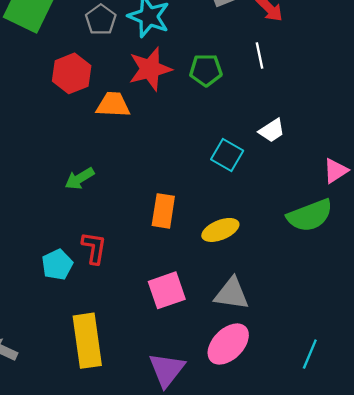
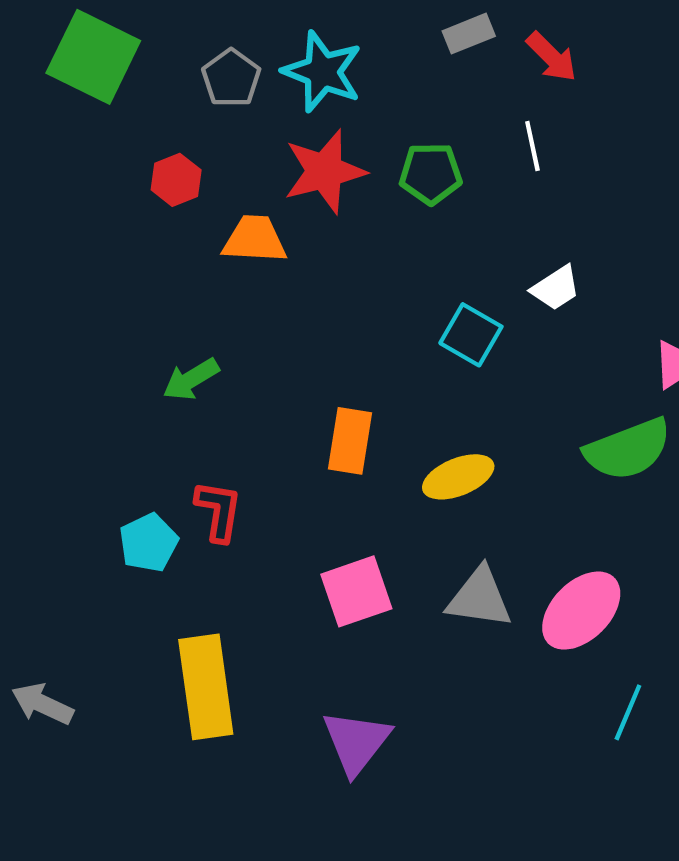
red hexagon: (72, 73) -> (176, 180), size x0.7
pink ellipse: (228, 344) -> (581, 611), moved

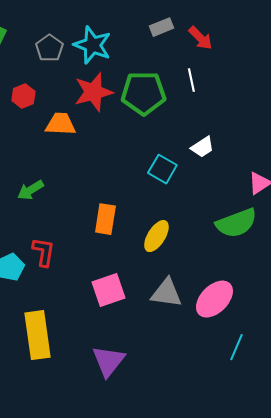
green pentagon: (431, 174) -> (143, 93), size x1.5
yellow ellipse: (458, 477) -> (156, 236), turned -36

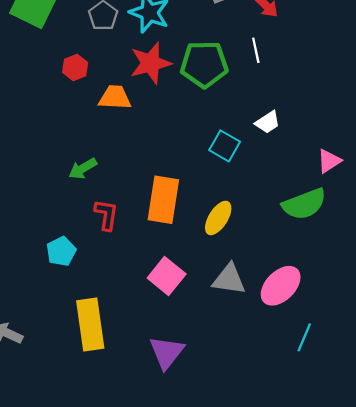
orange rectangle: (105, 219) -> (163, 200), size x1.4
red L-shape: (43, 252) -> (106, 215), moved
pink square: (108, 290) -> (167, 276), turned -32

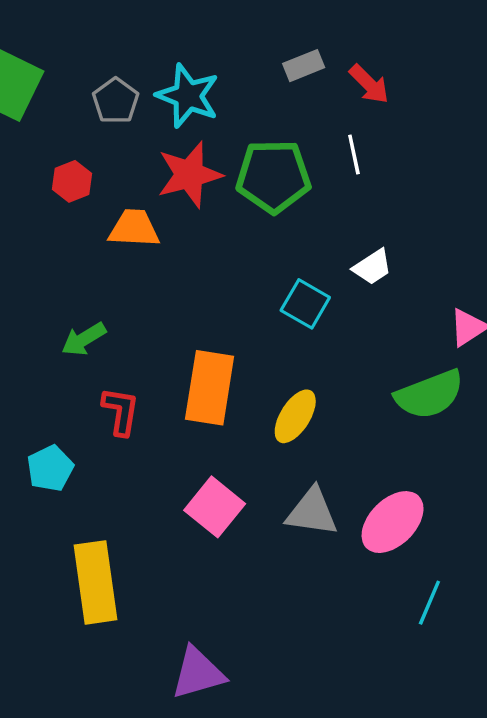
purple triangle: (167, 352) -> (198, 673), moved, turned 36

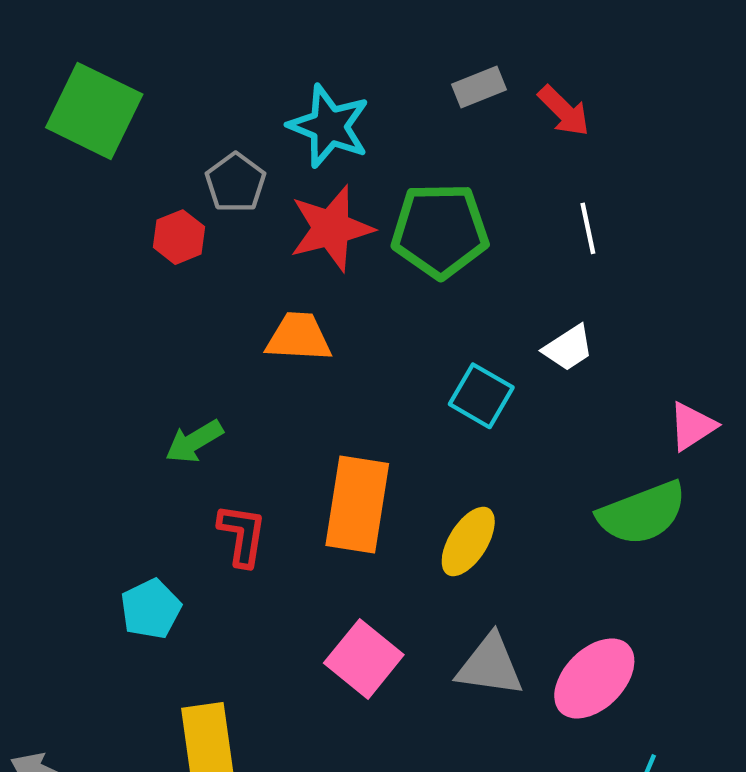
gray pentagon: (116, 101) -> (236, 183), moved
white line: (354, 155) -> (588, 228), moved
orange trapezoid: (134, 228) -> (299, 337), moved

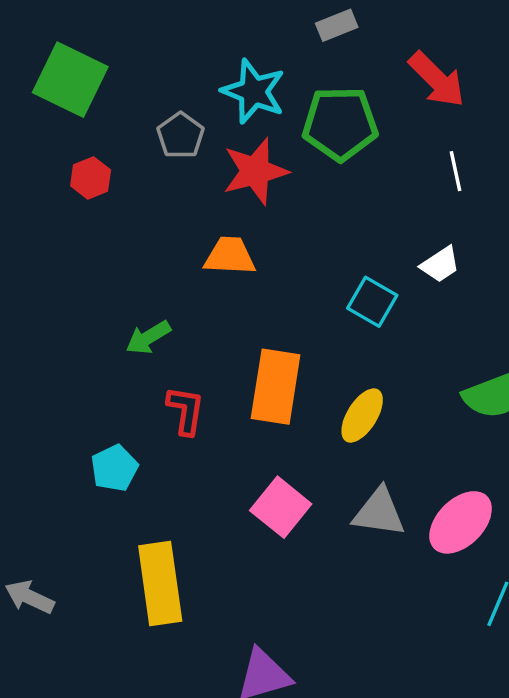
gray rectangle: (479, 87) -> (337, 25), moved
red arrow: (564, 111) -> (437, 80), size x1.4
green pentagon: (440, 231) -> (340, 124), moved
red hexagon: (179, 237) -> (91, 178), moved

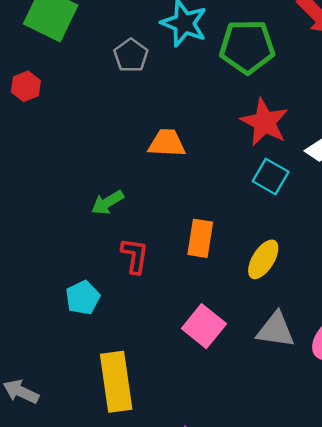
red star: (255, 171) -> (264, 122), moved, turned -30
red hexagon: (91, 178) -> (26, 86), moved
orange rectangle: (276, 387) -> (200, 238), size x0.7

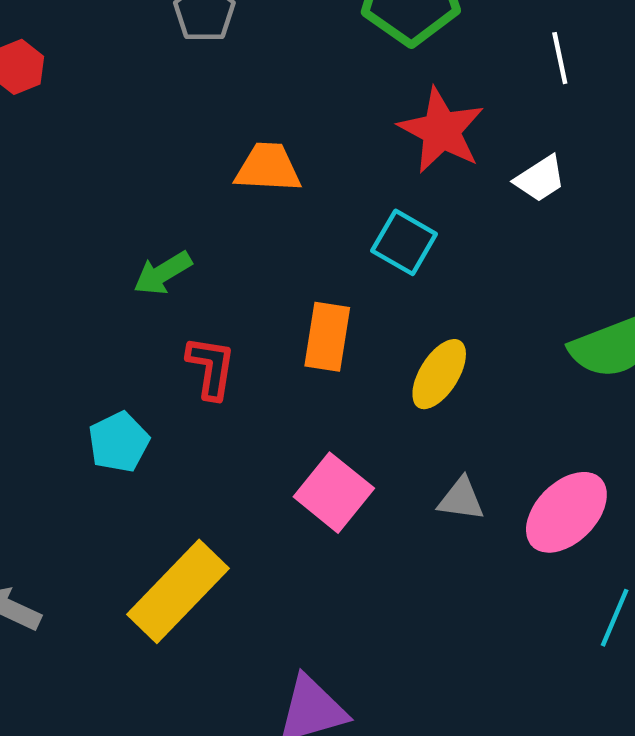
cyan square: (271, 177) -> (404, 242), moved
gray triangle: (276, 330) -> (461, 499), size x0.7
yellow rectangle: (116, 382) -> (178, 591), turned 52

